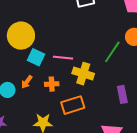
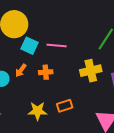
yellow cross: (83, 74) -> (91, 71), moved, turned -30
orange rectangle: (73, 105) -> (65, 106), moved, size x0.7

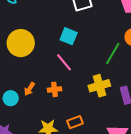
cyan square: (30, 46) -> (69, 36), moved
pink line: (57, 46) -> (64, 62), turned 48

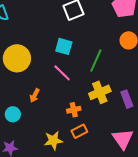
green line: (113, 53) -> (96, 61), moved
orange arrow: (29, 89) -> (35, 95), moved
orange cross: (54, 89) -> (74, 110), moved

